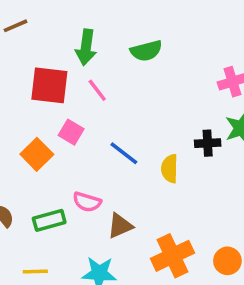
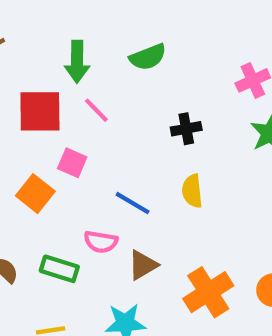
black cross: (208, 143) -> (186, 129), moved
blue line: (124, 153) -> (133, 203), moved
green rectangle: (49, 220) -> (59, 269), turned 40

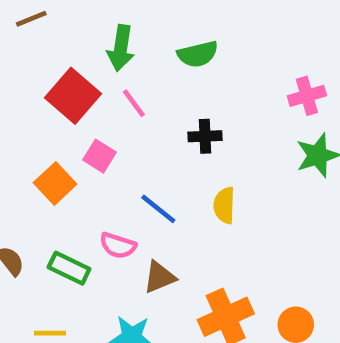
red square: (40, 111) -> (73, 96), turned 33
black cross: (186, 129) -> (205, 136), moved

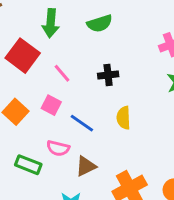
pink line: (134, 103) -> (62, 73), moved
pink square: (100, 156) -> (51, 105), moved

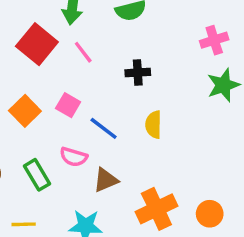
pink line: (62, 73) -> (83, 52), moved
green rectangle: (28, 165) -> (37, 175), turned 35

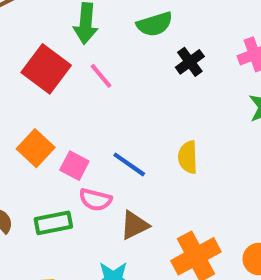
black cross: (138, 73) -> (190, 62), moved, turned -30
pink square: (68, 105) -> (74, 166), moved
green rectangle: (37, 175) -> (53, 223), turned -68

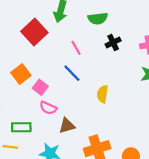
pink line: (101, 76) -> (76, 48), moved
blue line: (129, 164) -> (72, 73), moved
green rectangle: (53, 223) -> (21, 127), moved

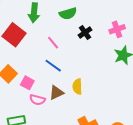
yellow semicircle: (103, 94) -> (77, 87), moved
brown triangle: (67, 126) -> (56, 93), moved

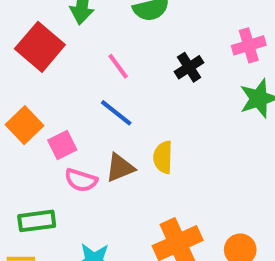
black cross: (85, 32) -> (189, 67), moved
pink square: (27, 83) -> (62, 145), turned 32

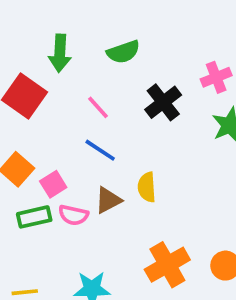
black cross: (189, 67) -> (163, 102), size x1.4
green rectangle: (37, 221) -> (34, 217), moved

